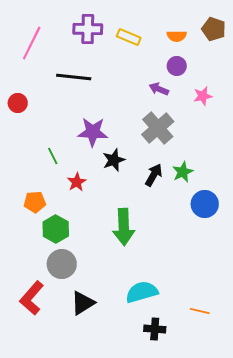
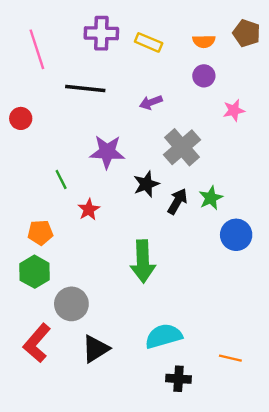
pink line: (32, 43) -> (37, 49), turned -44
purple arrow: (159, 89) -> (151, 102), moved, turned -42
black star: (114, 160) -> (146, 184), moved
green hexagon: (56, 229) -> (35, 272), moved

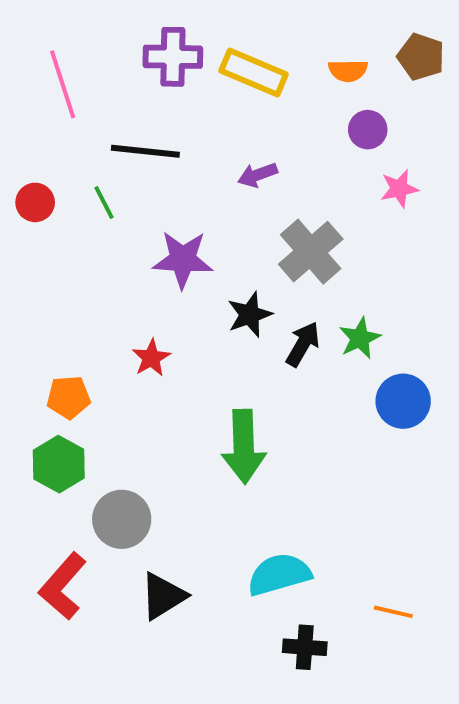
yellow rectangle: (149, 42) -> (254, 73), size x1.4
purple circle: (204, 76) -> (368, 130), moved
green line: (61, 180) -> (104, 202), moved

